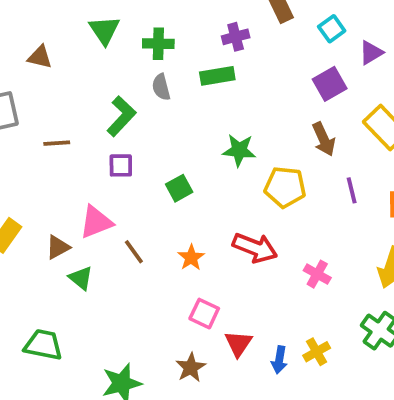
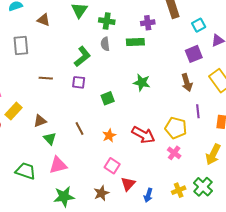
brown line: (57, 143) -> (46, 78), moved
yellow pentagon: (285, 187) -> (176, 128), moved
pink triangle: (96, 222) -> (58, 165), moved
yellow cross: (317, 352) -> (179, 190), moved

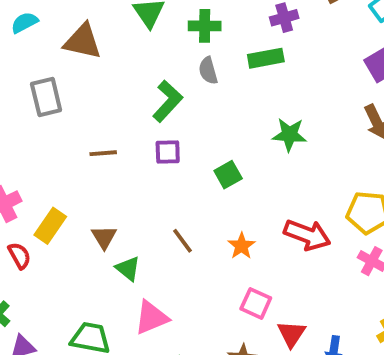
brown triangle: (44, 20) -> (83, 41), size x1.5
brown triangle: (40, 121) -> (104, 237), turned -32

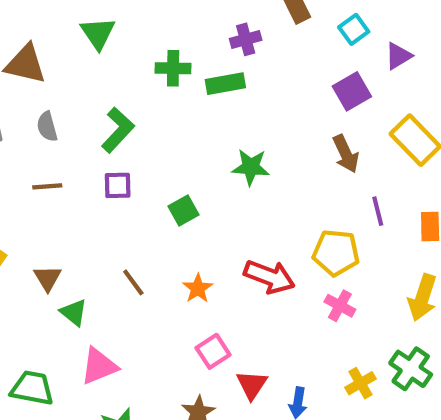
green cross: (205, 26) -> (173, 68), moved
gray semicircle: (208, 71) -> (47, 127), moved
pink square: (256, 303) -> (213, 351), turned 32

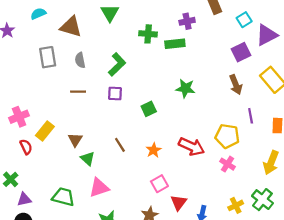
purple triangle: (398, 56) -> (267, 35), size x1.5

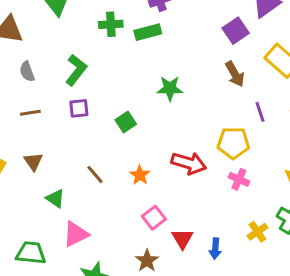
brown triangle: (75, 140) -> (33, 162), moved

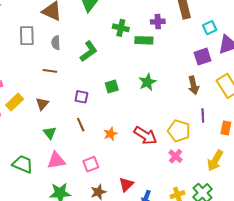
green star: (170, 88) -> (147, 82), turned 30
purple square: (79, 108) -> (81, 97), moved
green square: (126, 122) -> (112, 87), moved
pink square: (154, 218) -> (91, 164), moved

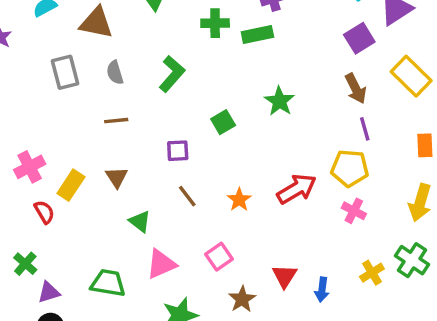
purple line: (203, 115) -> (365, 129), moved
red arrow: (145, 135) -> (297, 189), turned -50

